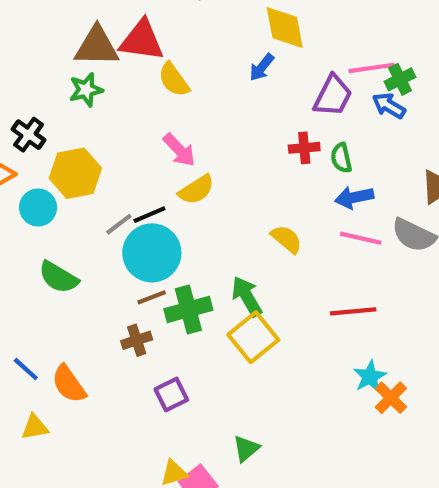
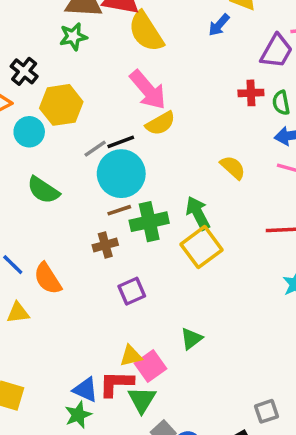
yellow semicircle: (174, 80) -> (146, 32), size x1.4
pink arrow: (179, 150) -> (148, 90), size x1.4

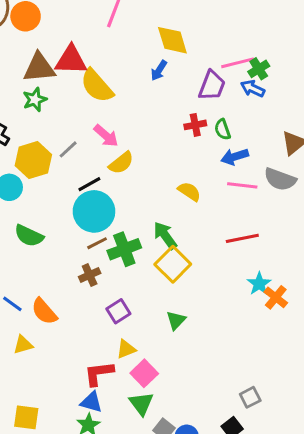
pink arrow: (148, 90) -> (106, 136), size x0.7
gray line: (95, 149) -> (68, 149), moved
green triangle: (191, 339) -> (176, 320), moved
yellow triangle: (131, 356) -> (126, 349), moved
red L-shape: (116, 384) -> (99, 373), moved

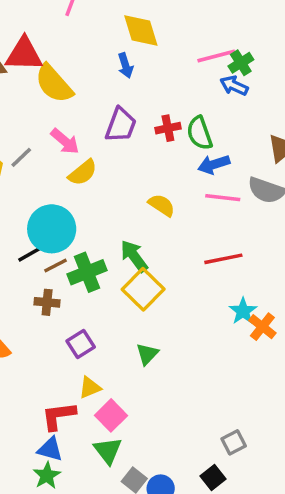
blue arrow: (159, 71) -> (125, 66), turned -50
purple trapezoid: (212, 86) -> (121, 125), moved
green semicircle: (223, 129) -> (199, 133), size x1.4
black line: (89, 184) -> (31, 254), moved
brown cross: (90, 275) -> (47, 302), turned 30

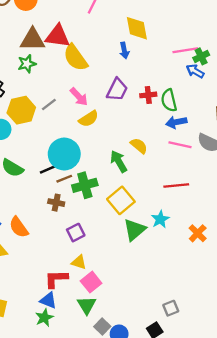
green arrow: (134, 256) -> (119, 161), moved
cyan star: (243, 311) -> (160, 219), moved
green triangle: (147, 354) -> (135, 230), moved, size x1.5
yellow triangle: (90, 388) -> (79, 262), turned 35

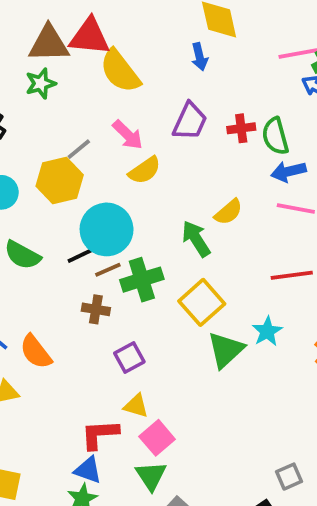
yellow hexagon: (21, 110) -> (60, 181), moved
yellow semicircle: (139, 146) -> (228, 212), turned 102

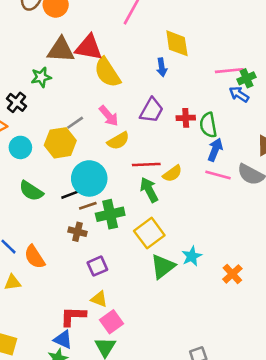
green star: (41, 83) -> (41, 77), moved
blue arrow: (288, 172) -> (215, 150), turned 120
red line: (292, 275) -> (146, 165), moved

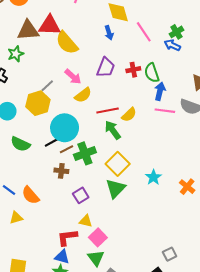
pink line: (229, 71) -> (144, 32), moved, turned 70
green triangle: (163, 266) -> (116, 188), moved

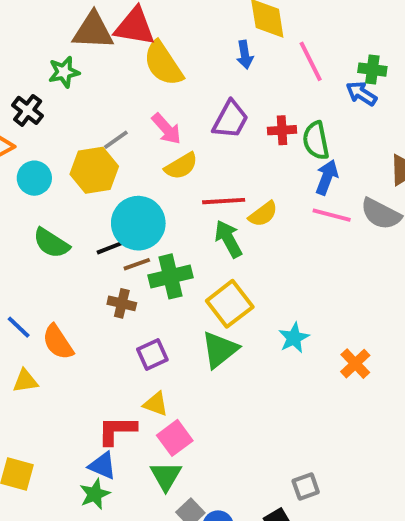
green cross: (176, 32) -> (372, 70), turned 32

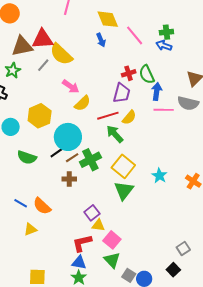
purple trapezoid: (230, 120) -> (122, 93), moved
gray line: (116, 140) -> (43, 65), moved
purple square: (152, 355) -> (92, 213), moved

